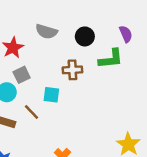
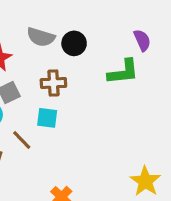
black circle: (85, 36) -> (74, 43), moved
brown cross: (72, 70) -> (53, 83), moved

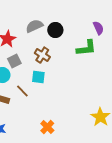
gray semicircle: (41, 37) -> (34, 26), turned 138
brown cross: (53, 83) -> (42, 55), turned 35

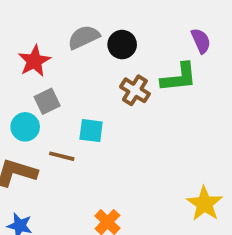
brown cross: (42, 55) -> (135, 90), moved
brown line: (22, 91) -> (62, 156), turned -32

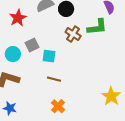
gray square: (47, 101) -> (32, 45), moved
brown line: (62, 156) -> (54, 79), moved

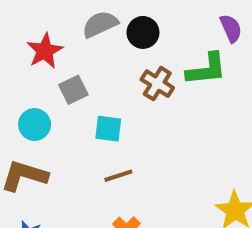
gray square: (32, 45) -> (73, 90), moved
brown line: (54, 79) -> (118, 176), turned -32

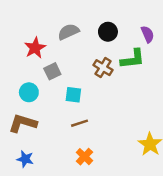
black circle: (143, 32) -> (108, 32), moved

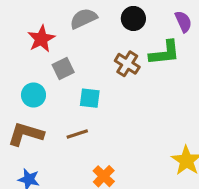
brown line: (80, 123) -> (77, 134), moved

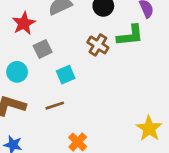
cyan square: (90, 98) -> (66, 75), turned -30

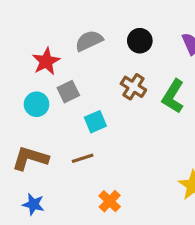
green L-shape: (130, 35) -> (173, 96), moved, turned 128
cyan circle: (17, 72) -> (37, 104), moved

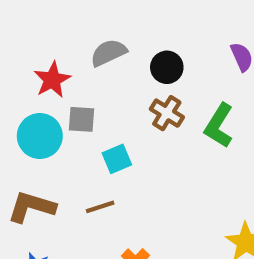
black circle: (140, 41) -> (167, 67), moved
gray square: (68, 92) -> (81, 119), turned 30
cyan circle: (37, 104) -> (40, 136), size x1.4

